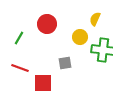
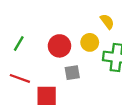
yellow semicircle: (95, 19) -> (107, 21), turned 120
red circle: (47, 24) -> (59, 46), moved

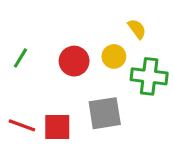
gray square: (72, 73) -> (105, 113), moved, size x1.6
red line: (20, 78) -> (22, 125), moved

